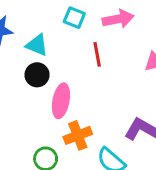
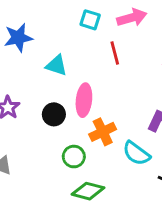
cyan triangle: (37, 45) -> (56, 65), moved
black circle: (37, 75) -> (54, 114), moved

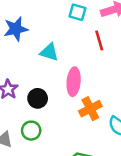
black circle: (54, 114) -> (38, 98), moved
green circle: (74, 157) -> (31, 131), moved

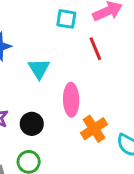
cyan triangle: (49, 52) -> (39, 69), turned 48

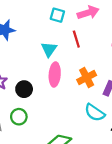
cyan triangle: (39, 69) -> (49, 49), moved
orange cross: (94, 129) -> (87, 77), moved

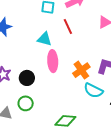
cyan triangle: (49, 49) -> (44, 39), turned -42
orange cross: (87, 77) -> (81, 70), moved

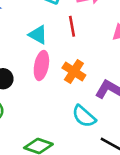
orange cross: (81, 70) -> (74, 71), moved, turned -36

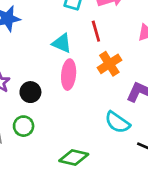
orange cross: (74, 71) -> (109, 64), moved, turned 30

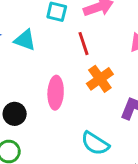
cyan triangle: (62, 43) -> (25, 40), moved
cyan semicircle: (117, 122) -> (95, 143), moved

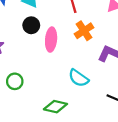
black circle: (15, 114) -> (31, 25), moved

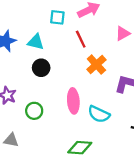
pink ellipse: (51, 40) -> (73, 101), moved
green circle: (15, 81) -> (34, 111), moved

